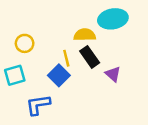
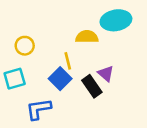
black rectangle: (90, 57) -> (92, 86), moved
purple triangle: (113, 74) -> (106, 74), moved

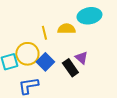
yellow circle: (25, 46) -> (27, 54), moved, size x1.5
yellow line: (68, 61) -> (44, 33), moved

